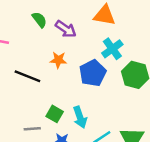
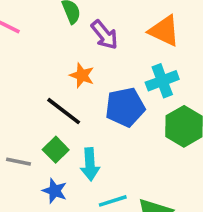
black line: (27, 76) -> (64, 111), moved

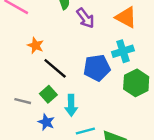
orange star: (82, 75) -> (36, 45), moved

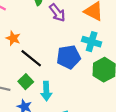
cyan cross: (123, 51) -> (92, 42), turned 36

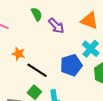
cyan cross: (92, 42) -> (91, 49), turned 30

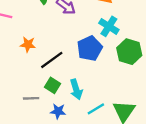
black line: (37, 70) -> (52, 60), turned -60

